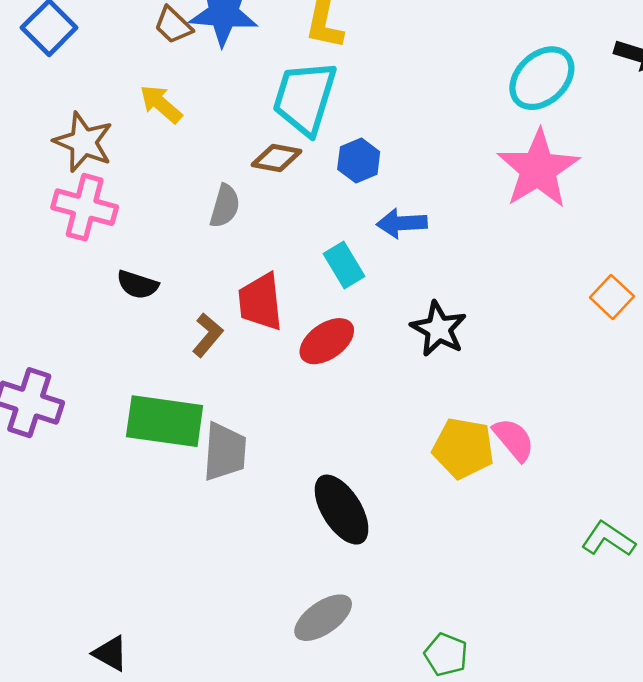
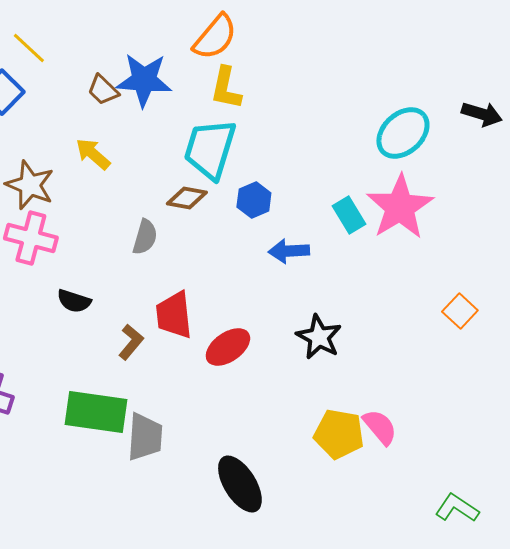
cyan rectangle: (344, 265) -> (349, 215), moved

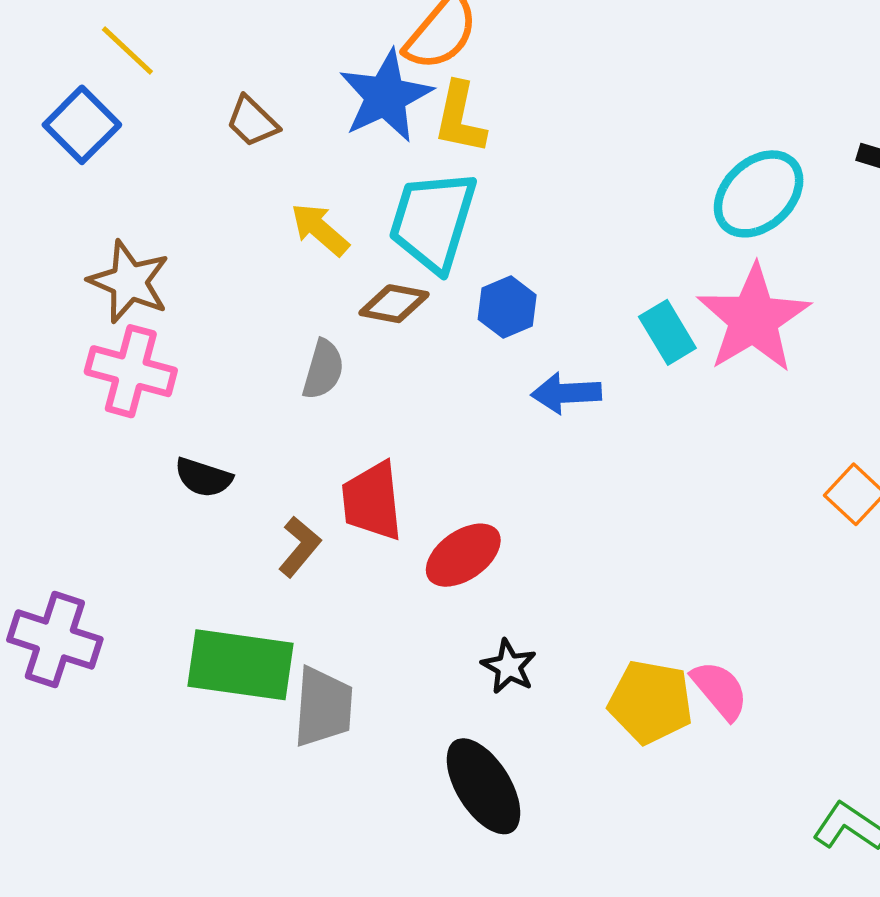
blue star: (144, 80) -> (386, 96), moved, turned -30
yellow arrow: (93, 154) -> (320, 229), moved
black star: (319, 337) -> (509, 666), moved, size x0.7

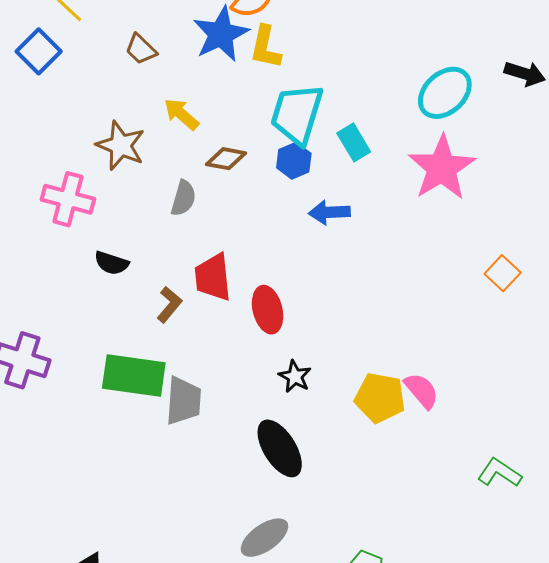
cyan trapezoid: (433, 221) -> (297, 114), moved
brown star: (129, 282) -> (121, 146), moved
cyan rectangle: (667, 332) -> (354, 142), moved
red ellipse: (463, 555) -> (268, 310), turned -69

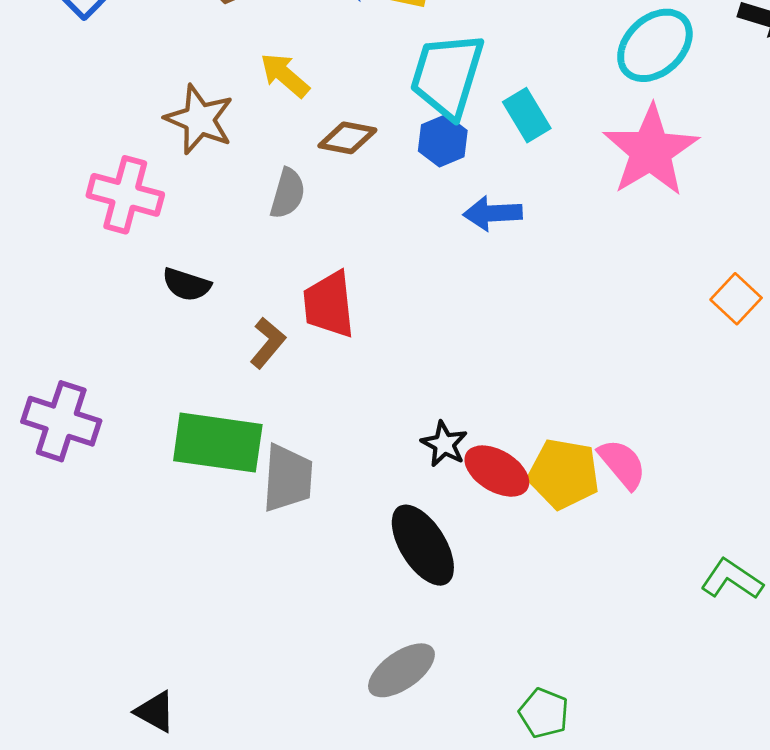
red ellipse: (268, 310) -> (497, 471), moved, turned -45

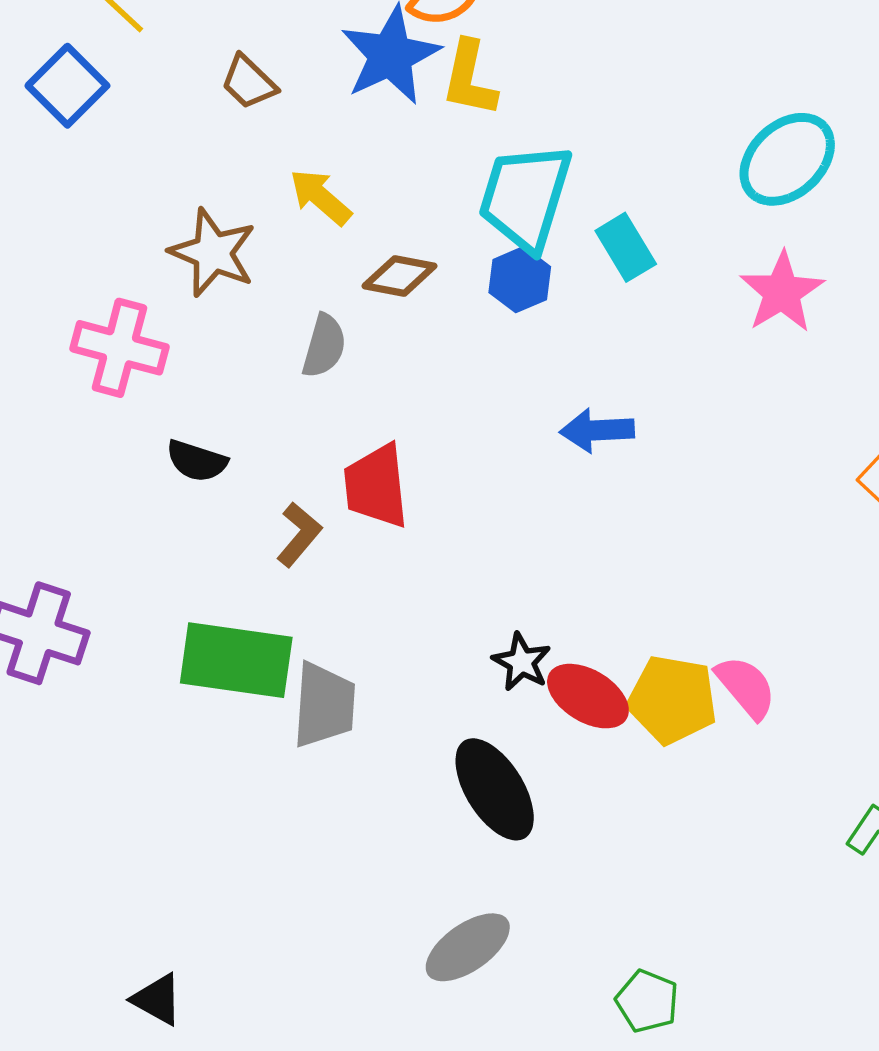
pink star: (651, 151) -> (782, 292), size x0.7
blue arrow: (493, 213) -> (597, 430), moved

